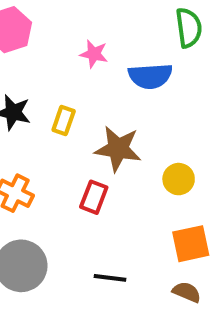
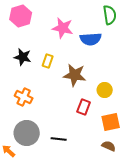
pink star: (94, 54) -> (63, 28), size x1.5
red rectangle: (94, 197) -> (84, 107), moved
black line: (110, 278) -> (59, 139), moved

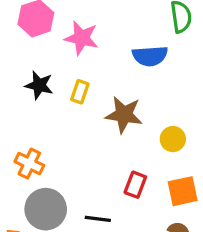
pink star: (63, 28) -> (82, 38), moved
orange cross: (24, 97) -> (29, 163), moved
red rectangle: (84, 107) -> (135, 185), moved

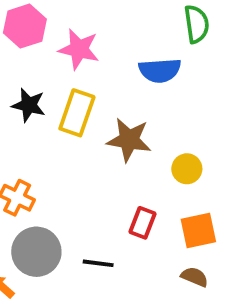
yellow rectangle: (80, 92) -> (77, 113), size x1.6

